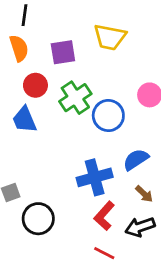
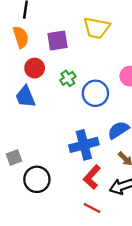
green cross: (75, 98) -> (68, 78), size x0.6

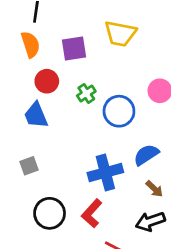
gray square: (14, 158) -> (29, 166), moved
red L-shape: (92, 177) -> (92, 213), moved

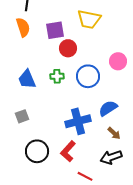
red circle: (47, 81) -> (68, 48), moved
green cross: (86, 93) -> (57, 76), moved, turned 32

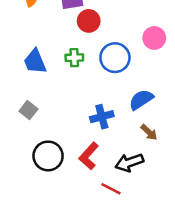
gray square: (22, 116) -> (28, 110), turned -32
blue cross: (78, 121) -> (102, 117), size x0.7
black arrow: (111, 157) -> (129, 162), moved

